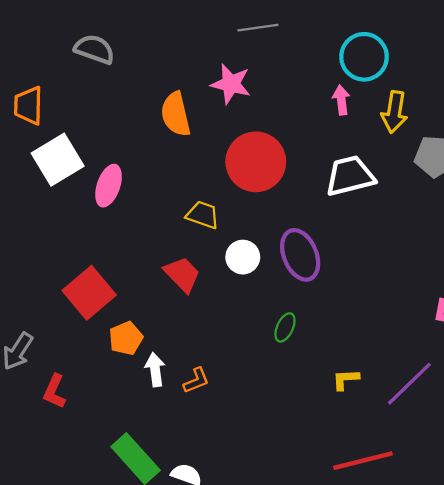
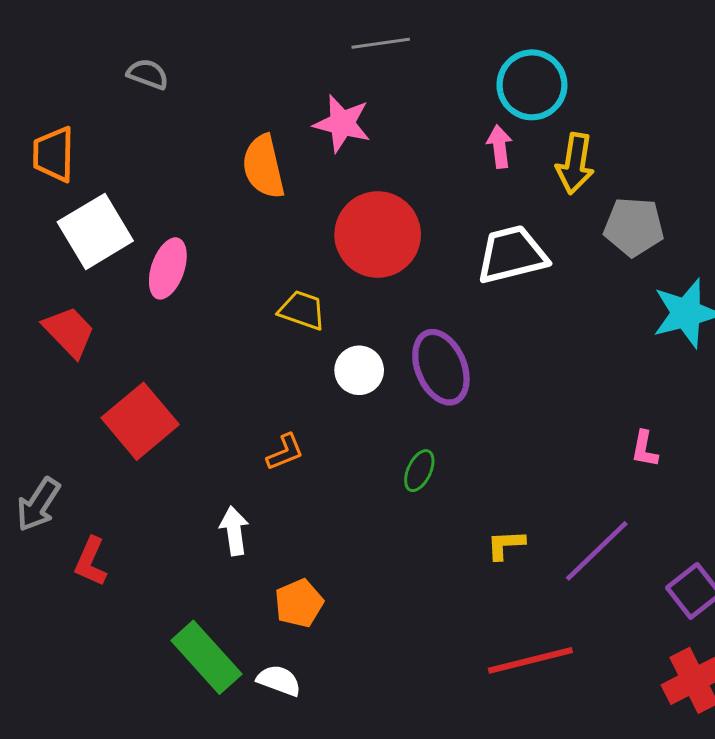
gray semicircle: (94, 49) -> (148, 74), size x0.7
red trapezoid: (182, 274) -> (69, 332), moved
orange pentagon: (126, 338) -> (299, 603), moved
orange L-shape: (196, 380) -> (285, 452), moved

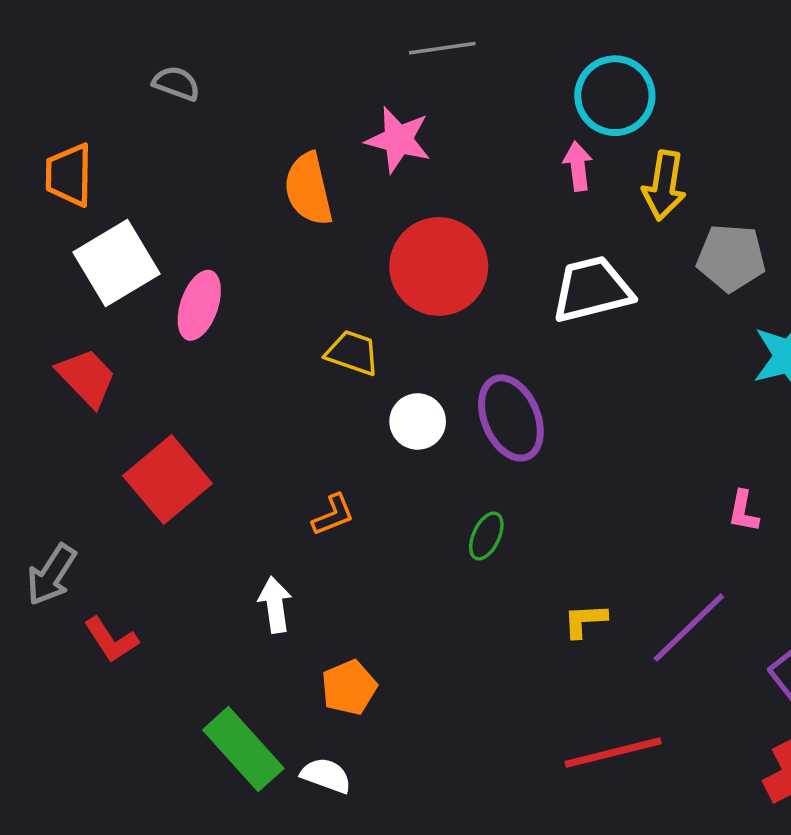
red L-shape: (91, 562) -> (111, 640), turned -57

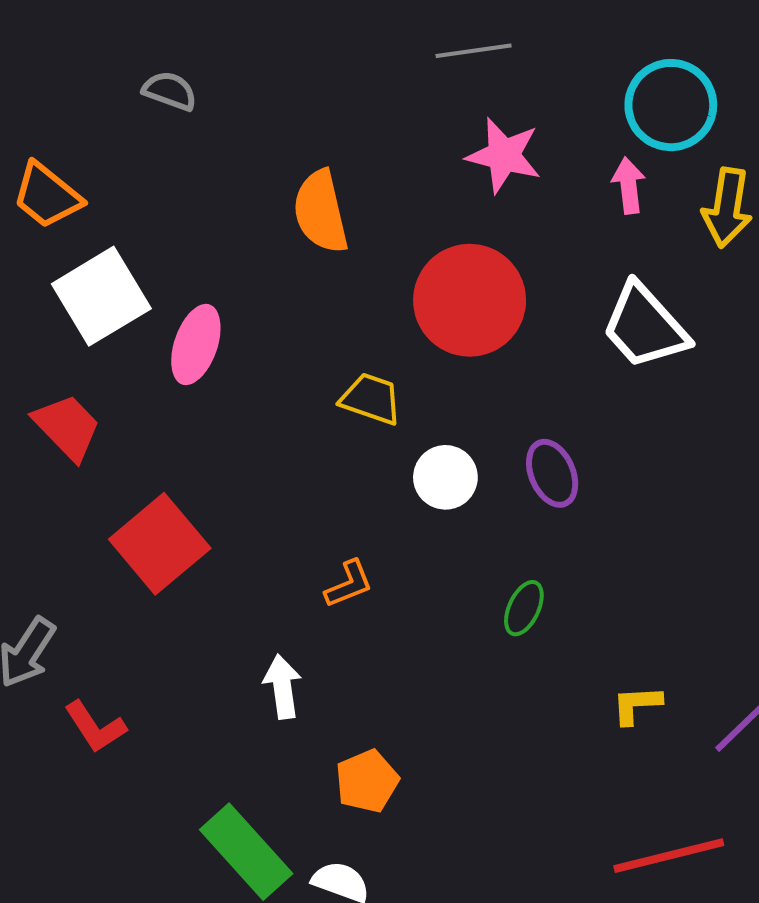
pink star: (398, 140) -> (504, 155), moved
orange trapezoid: (69, 175) -> (47, 196), turned -52
white trapezoid: (592, 289) -> (645, 326), turned -118
purple ellipse: (511, 418) -> (552, 473), size x0.7

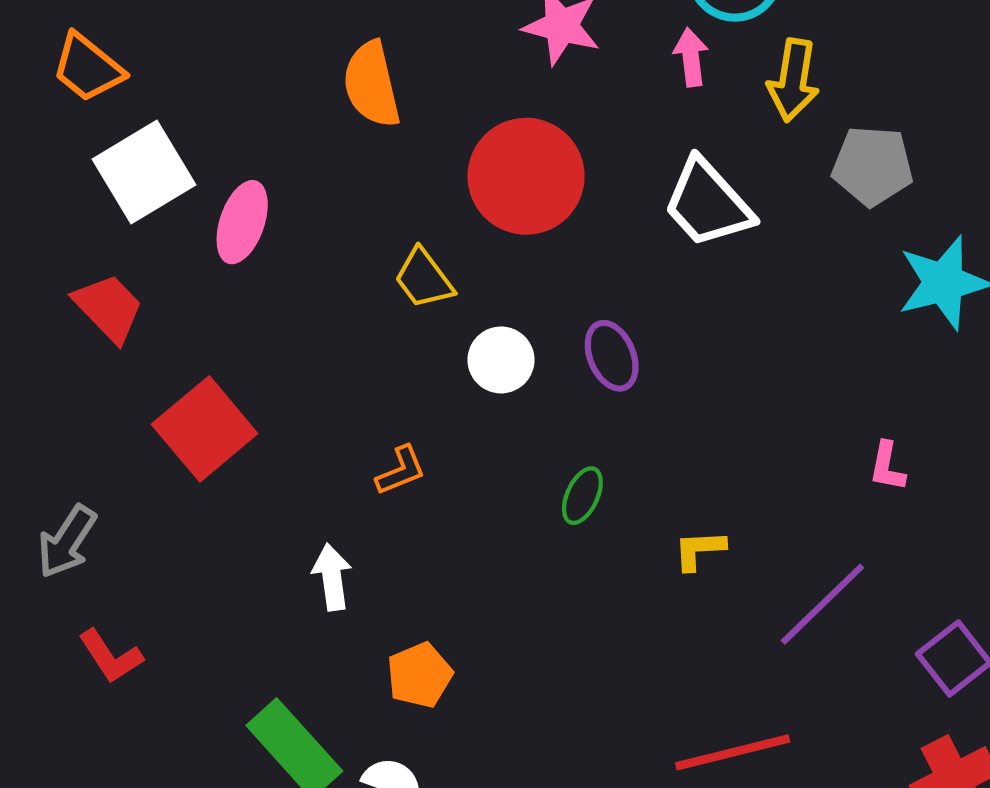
yellow trapezoid: (371, 399) -> (424, 279), turned -146
yellow L-shape: (637, 705) -> (699, 550), moved
red L-shape: (95, 727) -> (111, 656), moved

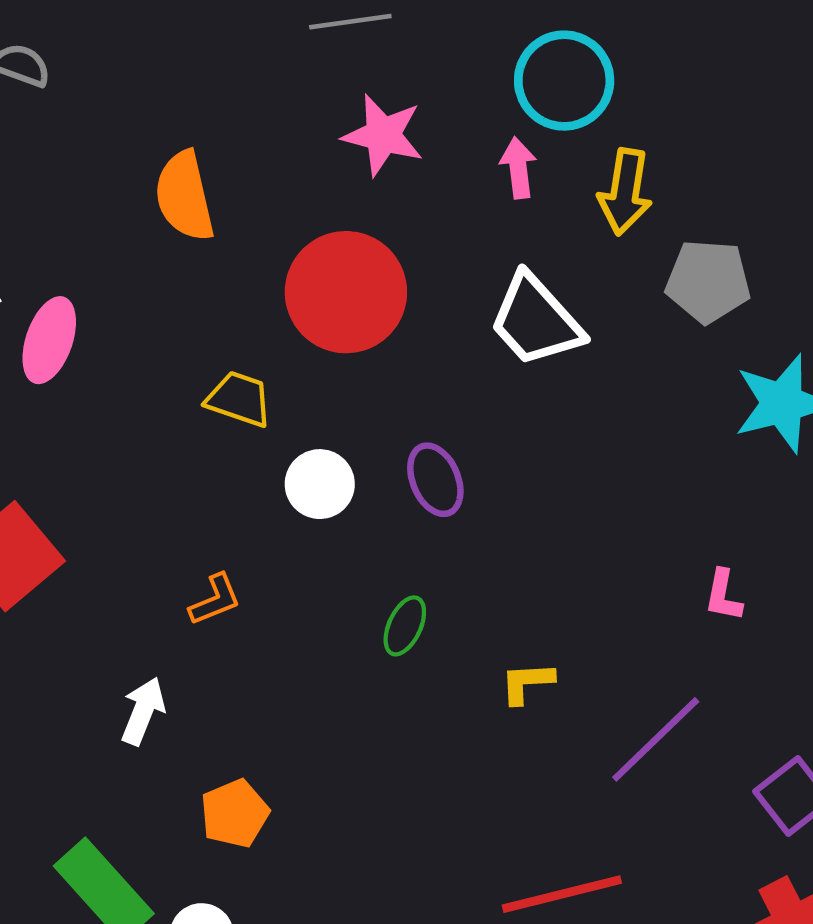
yellow trapezoid: (424, 279) -> (239, 399), turned 146
white arrow: (332, 577) -> (143, 711), turned 30

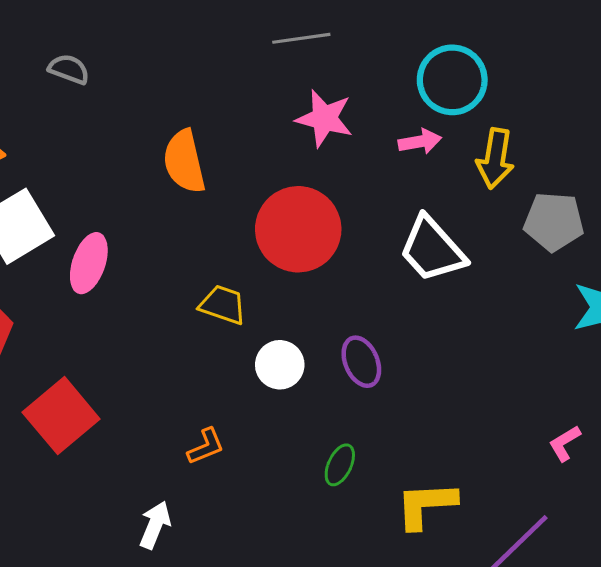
pink arrow: (518, 168) -> (420, 141), turned 87
pink L-shape: (723, 595) -> (565, 443), turned 48
yellow L-shape: (527, 683) -> (426, 505), size x1.6

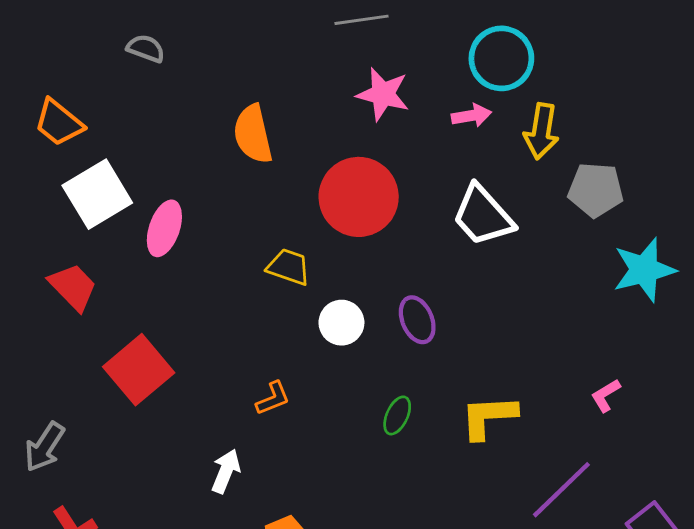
yellow L-shape: (426, 505) -> (489, 417), moved

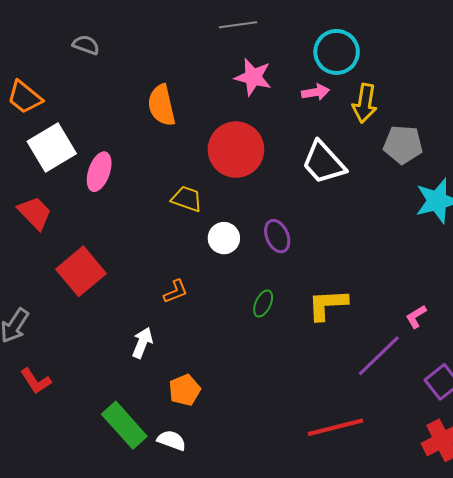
pink L-shape: (606, 395) -> (416, 317), moved

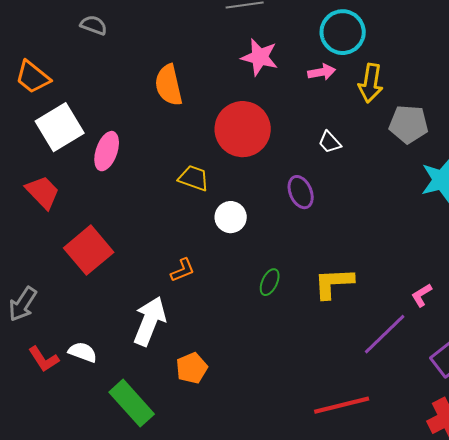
white trapezoid: (323, 163) -> (330, 142), size x0.5
purple ellipse: (277, 236) -> (301, 192), moved
white arrow: (142, 343) -> (150, 321), size x1.6
white semicircle: (172, 440) -> (83, 352), moved

